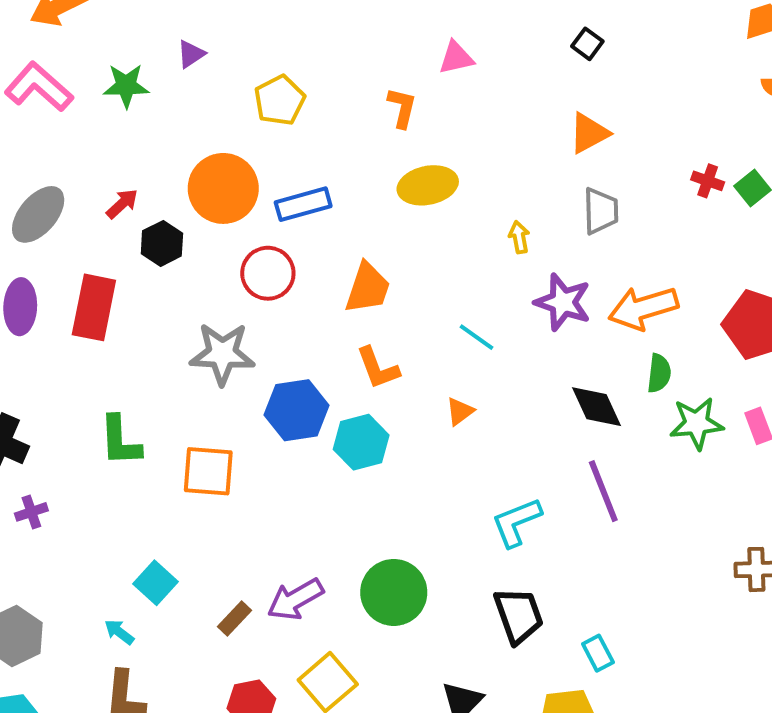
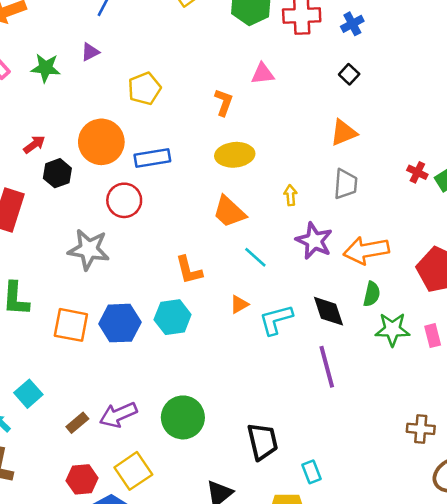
orange trapezoid: (368, 288) -> (229, 212), moved, turned 108
blue hexagon: (297, 410) -> (120, 323), moved
cyan L-shape: (516, 522) -> (276, 320), moved

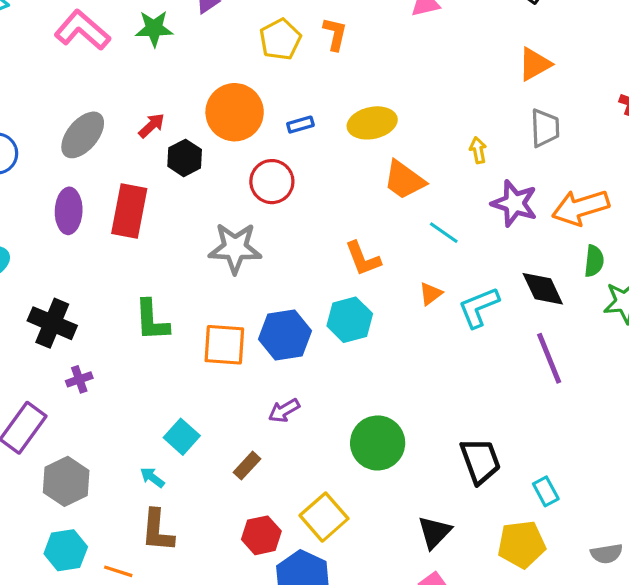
orange L-shape: (224, 102) -> (335, 34), moved
yellow ellipse: (235, 155) -> (372, 123), moved
blue rectangle: (152, 158) -> (300, 125), size x0.6
purple arrow: (118, 415) -> (284, 410), moved, size x0.7

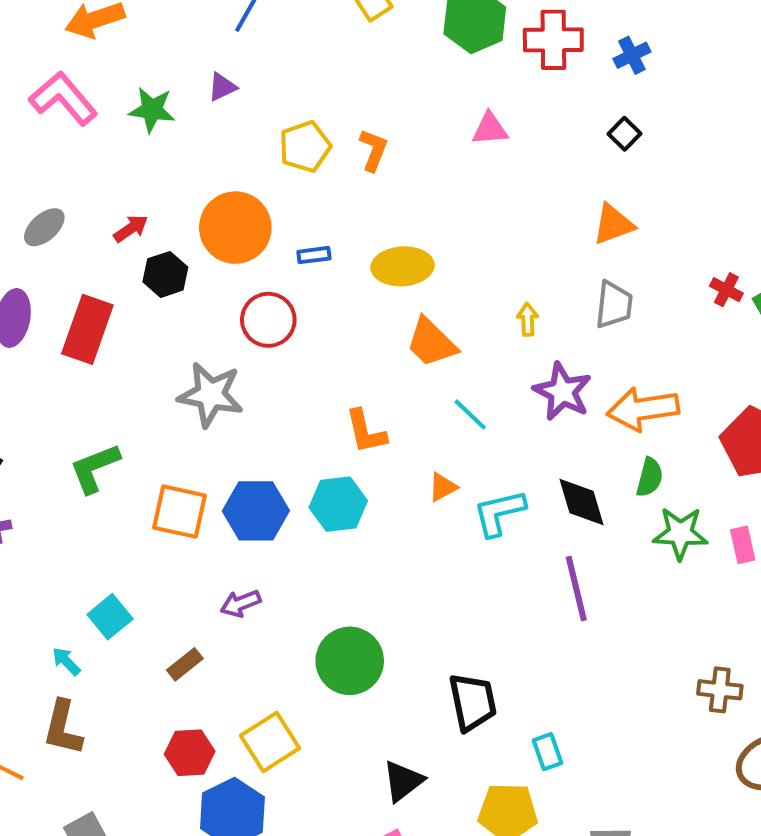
gray ellipse: (83, 135) -> (44, 227), size x0.7
green L-shape: (152, 320) -> (95, 468), turned 63

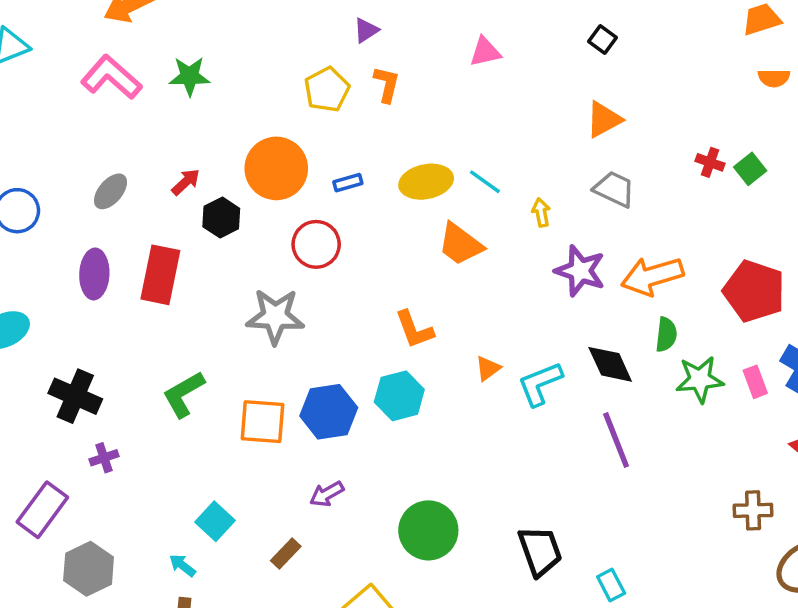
purple triangle: (222, 87) -> (366, 30), moved
gray trapezoid: (614, 305) -> (614, 189), turned -63
cyan line: (470, 415) -> (485, 182), moved

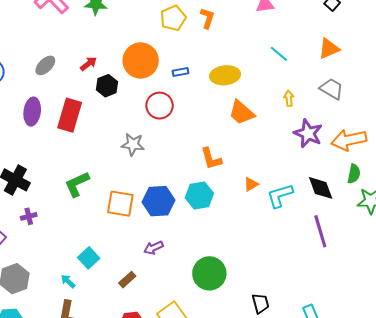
cyan line: (485, 182) -> (279, 54), moved
gray star: (275, 316) -> (133, 144), size x0.7
black trapezoid: (540, 551) -> (260, 303), moved, size x0.7

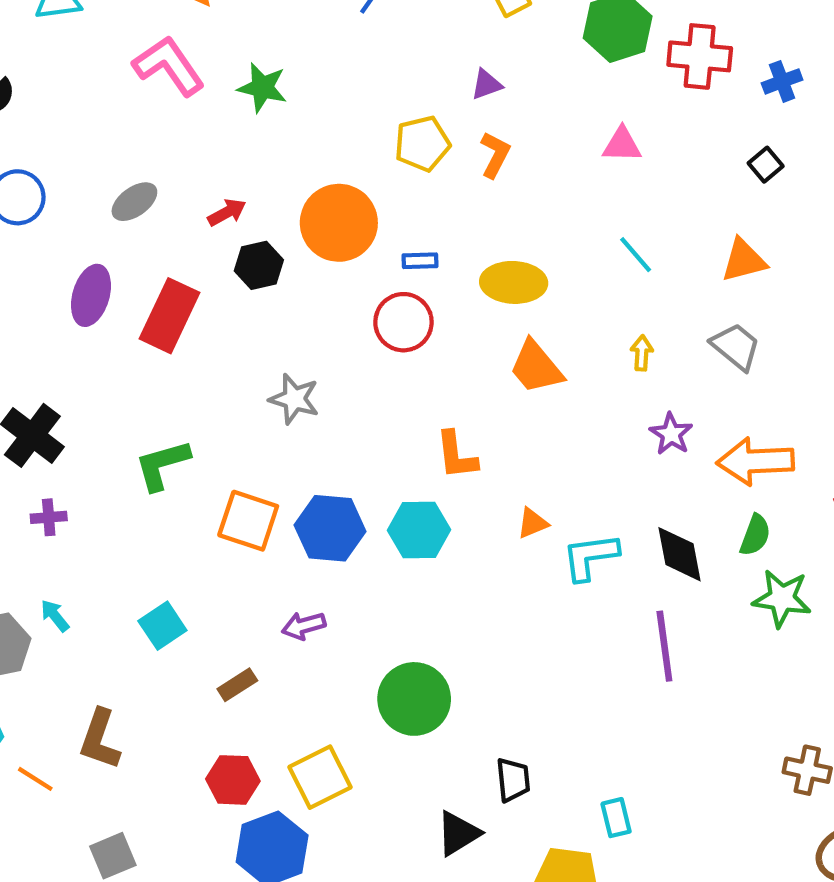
red circle: (160, 106) -> (403, 322), moved
purple star: (308, 133) -> (671, 434), size x0.7
cyan arrow: (68, 281) -> (55, 616), moved

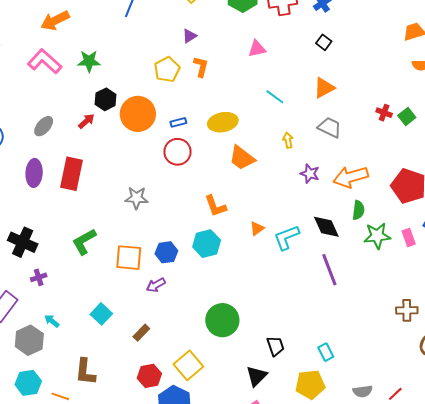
black hexagon: (259, 265) -> (105, 99), moved
blue hexagon: (330, 528) -> (166, 252), size x0.7
purple arrow: (304, 626) -> (156, 285), moved

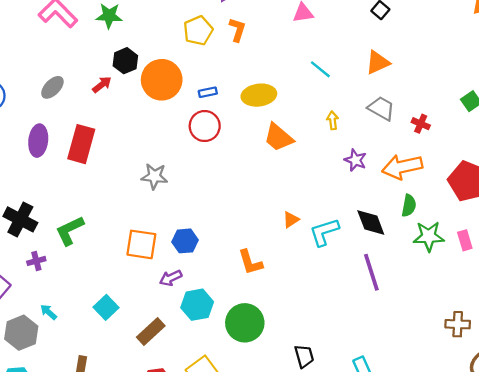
red cross: (384, 113) -> (421, 124), moved
orange L-shape: (215, 206) -> (250, 262), moved
green L-shape: (84, 242) -> (70, 231), moved
cyan hexagon: (207, 244) -> (197, 305), moved
brown rectangle: (141, 333) -> (151, 332), size x1.4

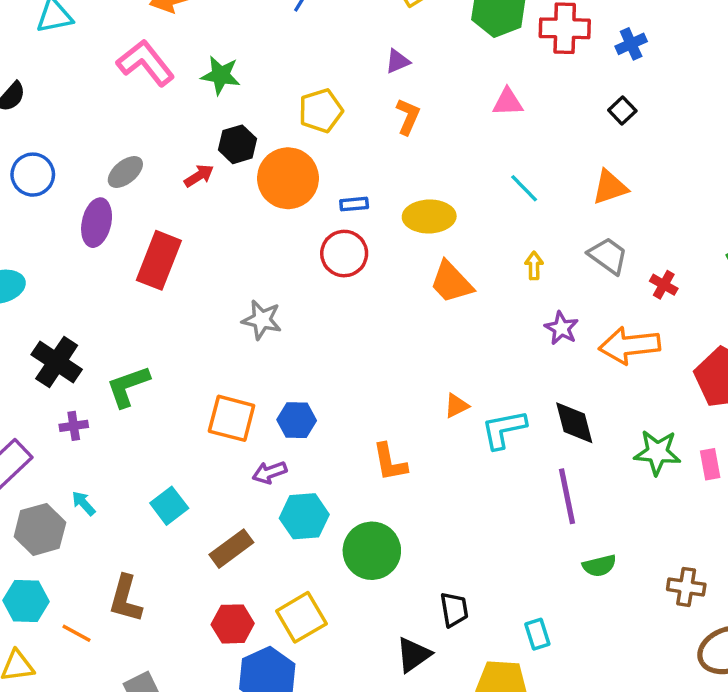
yellow pentagon: (198, 31) -> (321, 111), moved
purple ellipse: (38, 141) -> (97, 223), moved
green semicircle: (409, 206) -> (599, 566), moved, turned 60

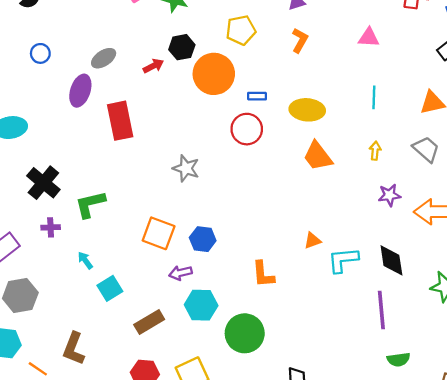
blue circle: (33, 175) -> (40, 53), size x0.7
cyan line: (524, 188) -> (374, 97), turned 40
red rectangle: (159, 260) -> (120, 121), turned -39
purple star: (561, 328) -> (389, 195), turned 30
cyan arrow: (84, 503) -> (85, 260), moved

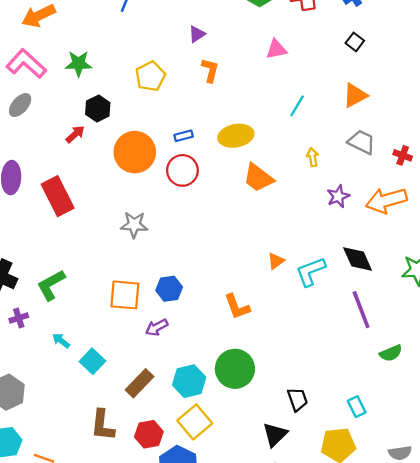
gray ellipse: (104, 58) -> (20, 105), moved
orange circle: (214, 74) -> (135, 152), moved
cyan line: (374, 97) -> (297, 106), turned 45
cyan hexagon: (201, 305) -> (189, 381), moved
brown L-shape: (74, 349) -> (103, 425), moved

